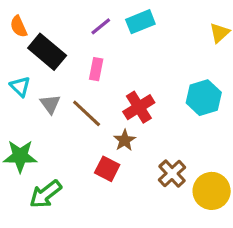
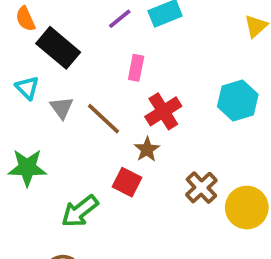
pink rectangle: (96, 69) -> (136, 68), moved
green arrow: (45, 194) -> (80, 211), moved

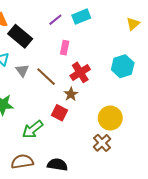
brown cross: (201, 188) -> (102, 143), moved
yellow circle: (247, 208) -> (110, 118), moved

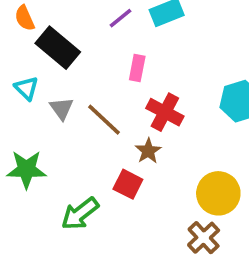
red cross: (80, 72) -> (165, 112), turned -30

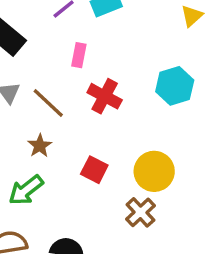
brown star: (148, 151) -> (40, 146), moved
red square: (128, 184) -> (94, 170), moved

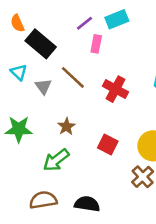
pink rectangle: (79, 55) -> (96, 44), moved
brown line: (48, 103) -> (73, 77), moved

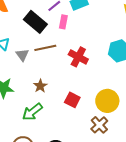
black rectangle: (41, 44) -> (35, 22), moved
brown line: (73, 77) -> (45, 48), turned -55

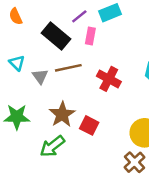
brown star: (40, 86) -> (62, 114), size x1.5
red square: (72, 100) -> (89, 125), moved

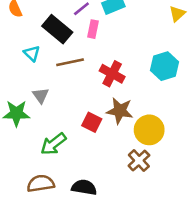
cyan triangle: (17, 63) -> (32, 53), moved
gray triangle: (40, 76) -> (41, 95), moved
brown star: (62, 114) -> (120, 111), moved, turned -30

